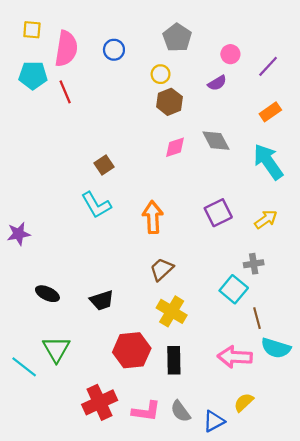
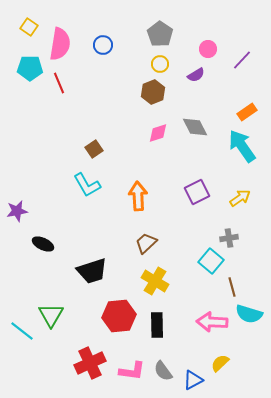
yellow square: (32, 30) -> (29, 27), turned 30
yellow circle: (161, 74) -> (160, 64), moved
orange rectangle: (270, 112) -> (247, 112), moved
black ellipse: (47, 294) -> (43, 244), moved
black trapezoid: (102, 300) -> (92, 271), size x1.4

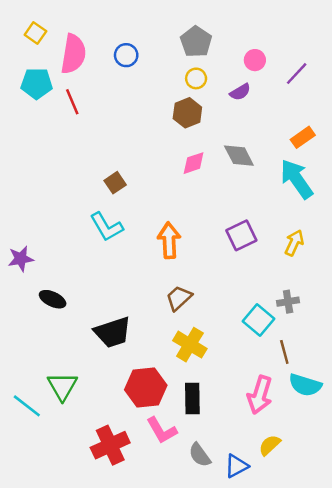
yellow arrow: (240, 198) -> (294, 243), turned -30
gray cross: (229, 238) -> (288, 302), moved
pink arrow: (212, 322) -> (260, 395), turned -76
pink L-shape: (132, 371) -> (162, 430), moved, turned 52

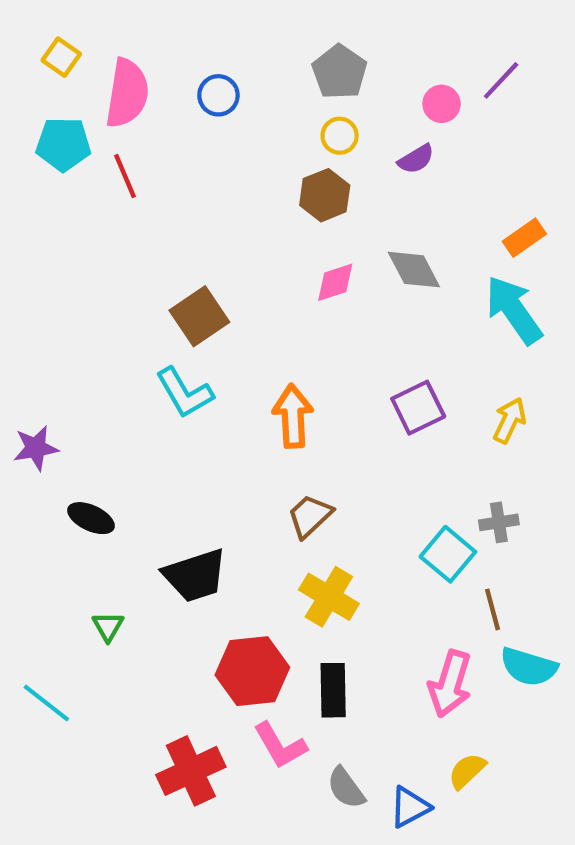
purple line: (297, 74) -> (501, 80), moved
brown square: (115, 183) -> (199, 316), size x1.5
green triangle: (62, 386) -> (108, 626), moved, size x0.6

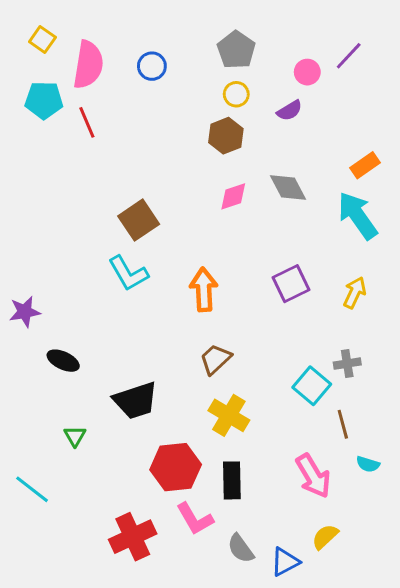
cyan semicircle: (529, 667) -> (368, 464), size x0.6
pink arrow: (450, 684) -> (313, 476), turned -48

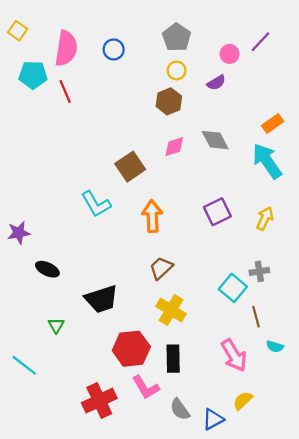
yellow square: (42, 40) -> (18, 31), moved
brown square: (139, 220) -> (130, 167), moved

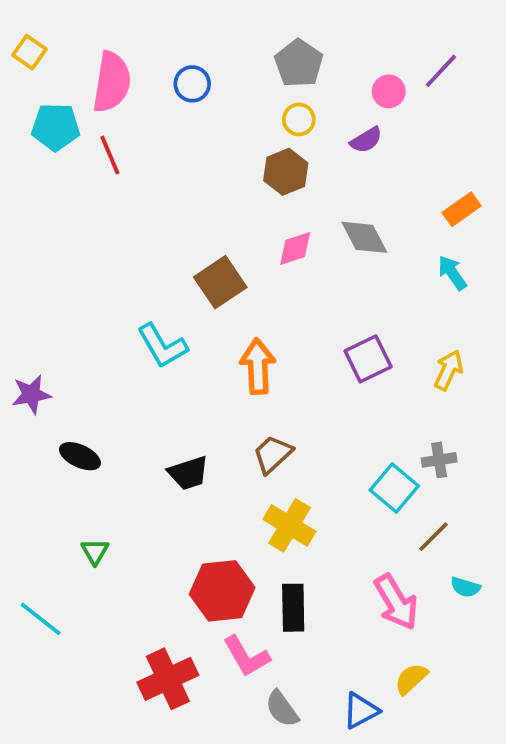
cyan arrow: (267, 161) -> (452, 273), size x0.6
black trapezoid: (101, 299) -> (188, 473), moved, size x0.7
brown line: (256, 317) -> (434, 537), turned 60
gray semicircle: (180, 409) -> (282, 709), moved

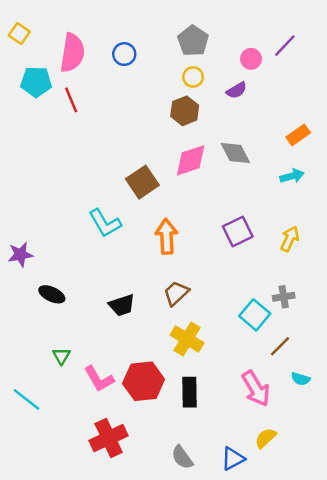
pink diamond: (295, 249) -> (191, 160), size x1.4
cyan arrow: (452, 273) -> (292, 176), turned 110
pink L-shape: (246, 656) -> (99, 379), moved

